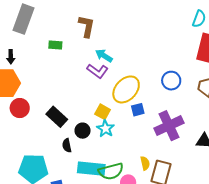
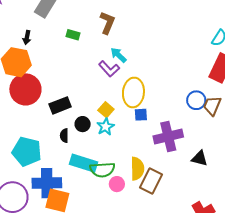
blue circle: (171, 81) -> (196, 100), moved
yellow ellipse: (126, 89) -> (133, 92), turned -48
red circle: (20, 108) -> (25, 89), size x1.6
black rectangle: (57, 117) -> (60, 105), turned -75
yellow semicircle: (145, 163) -> (137, 169), size x1.6

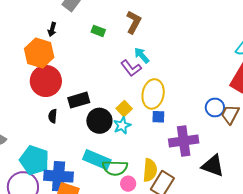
black circle: (83, 124) -> (99, 121), size x1.6
black semicircle: (64, 136) -> (53, 116), moved
cyan pentagon: (27, 152) -> (34, 160), moved
black triangle: (200, 158) -> (213, 166), size x1.4

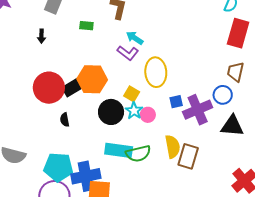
orange hexagon: (39, 53) -> (92, 79), moved
black rectangle: (79, 100) -> (73, 87), moved
blue circle: (215, 107) -> (223, 95), moved
blue square: (158, 117) -> (176, 102), moved
pink circle: (128, 184) -> (148, 115), moved

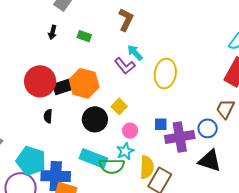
green rectangle: (86, 26) -> (84, 36), moved
black arrow: (41, 36) -> (52, 32), moved
yellow ellipse: (156, 72) -> (165, 73), moved
cyan star: (134, 111) -> (125, 151), moved

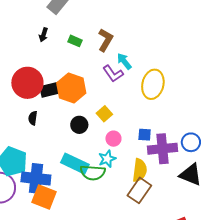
brown L-shape: (126, 20) -> (106, 40), moved
black circle: (95, 119) -> (79, 125), size x0.7
yellow semicircle: (147, 167) -> (140, 170), moved

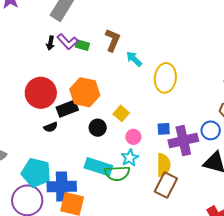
purple L-shape: (113, 74) -> (68, 42), moved
black rectangle: (51, 90) -> (67, 109), moved
black semicircle: (33, 118) -> (51, 127), turned -112

